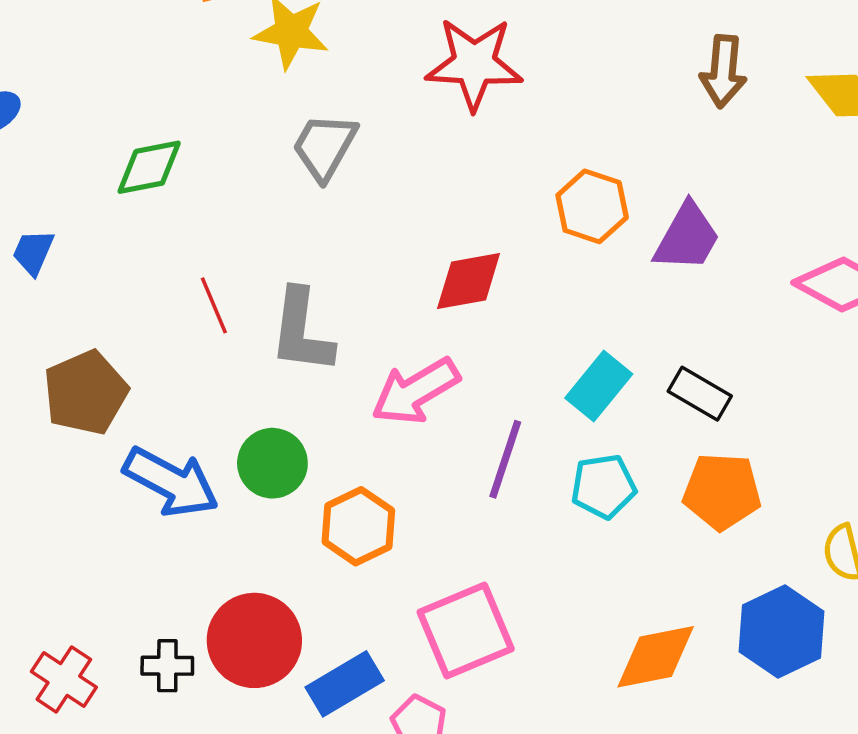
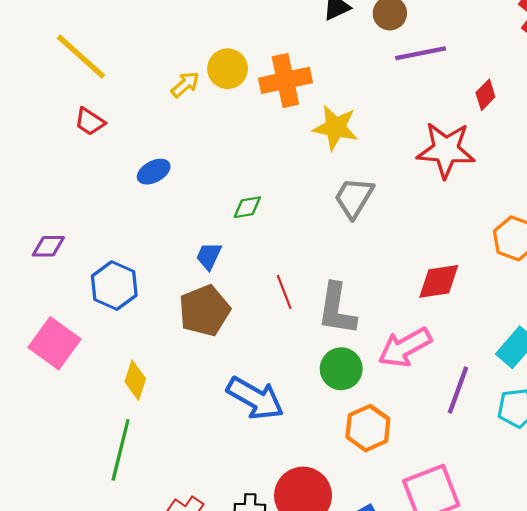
green diamond: (149, 167) -> (247, 207), size x0.7
blue trapezoid: (33, 252) -> (209, 256), moved
brown pentagon: (86, 393) -> (204, 311), moved
green circle: (272, 463) -> (341, 369), moved

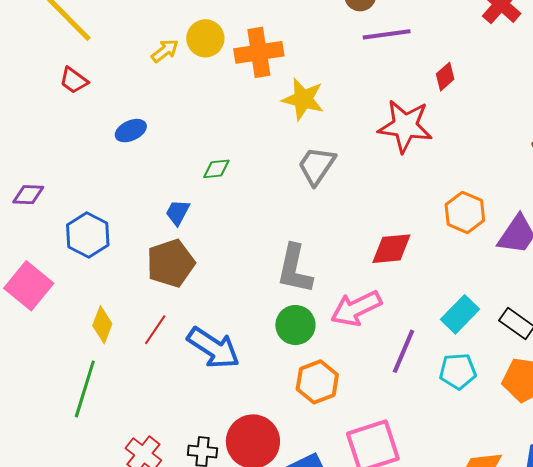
red line: (284, 292) -> (155, 330), moved, turned 52

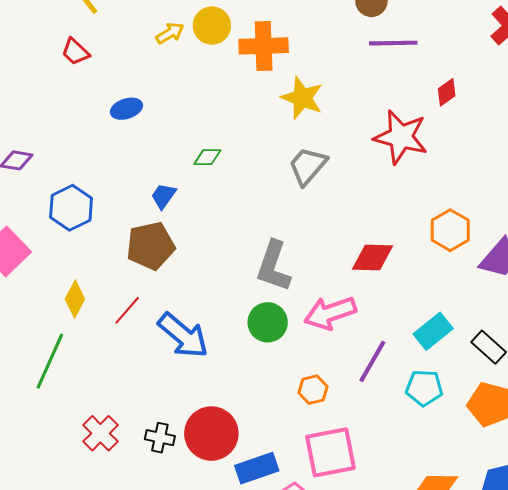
orange hexagon: (317, 382) -> (313, 390), moved, size x0.7

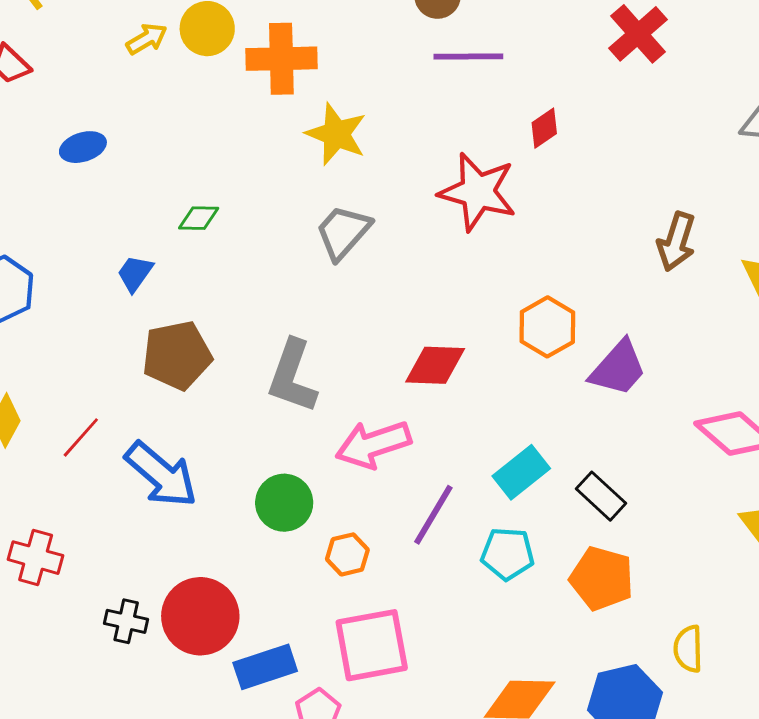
brown pentagon: (151, 246) -> (177, 355), moved
green circle: (268, 322) -> (284, 503), moved
red cross: (100, 433) -> (36, 558), moved, turned -30

